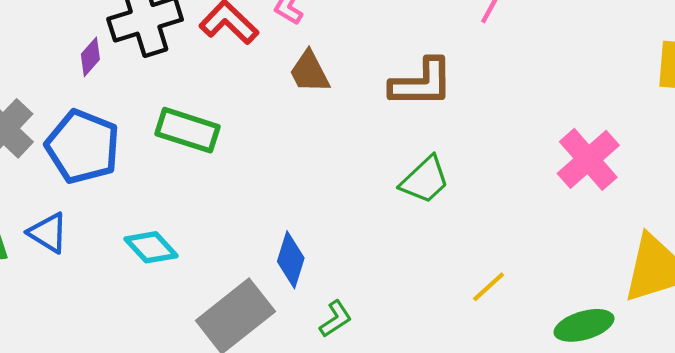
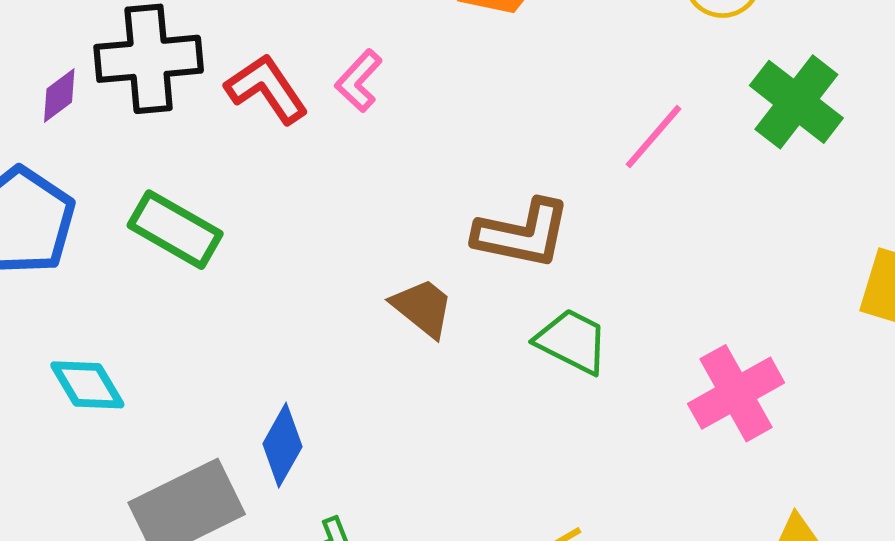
brown trapezoid: (309, 72) -> (423, 308), moved, turned 144
green trapezoid: (425, 180) -> (572, 341), moved, turned -122

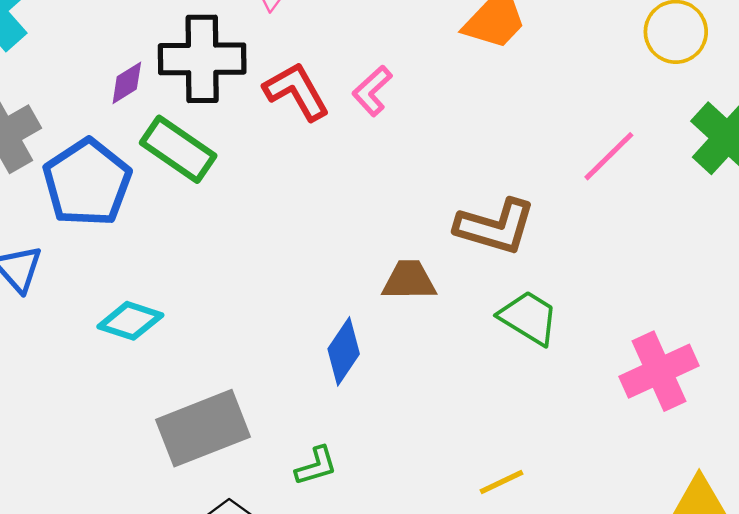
green rectangle: (175, 230) -> (178, 149), moved
brown trapezoid: (423, 308) -> (409, 280), turned -44
cyan diamond: (87, 385) -> (130, 321), turned -46
blue diamond: (282, 445) -> (344, 351), moved

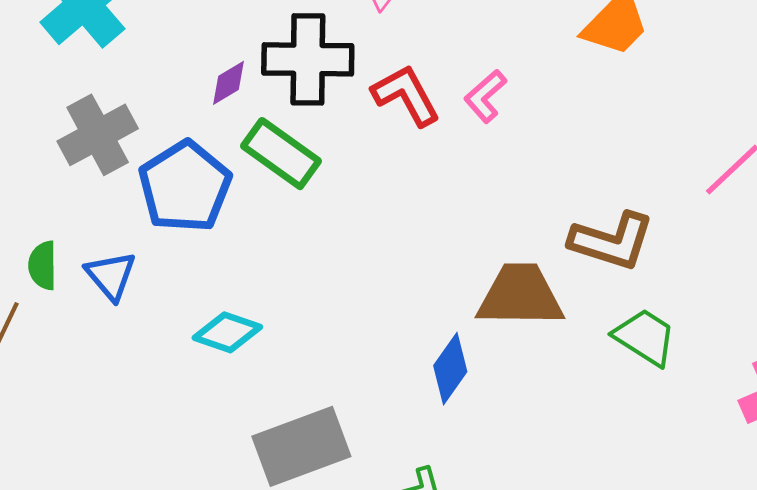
brown trapezoid: (409, 280) -> (520, 295), size x1.5

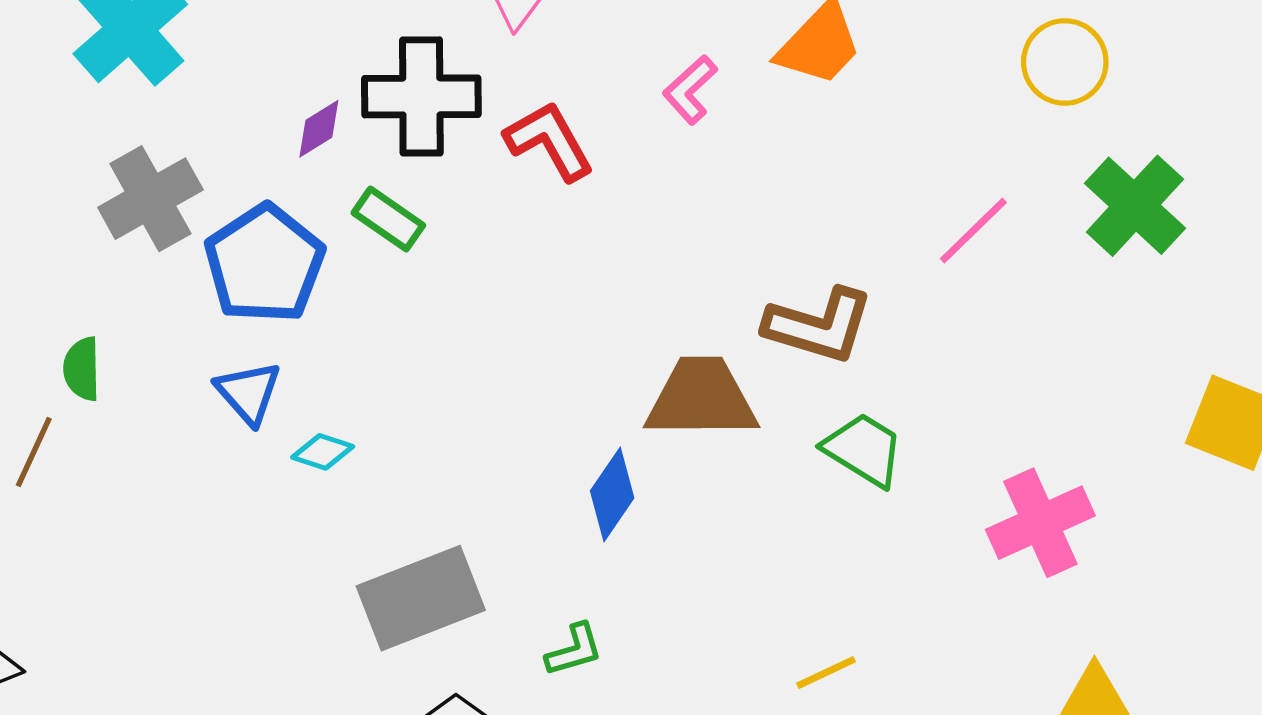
pink L-shape: (485, 96) -> (690, 90), moved
green rectangle: (281, 154) -> (388, 219), size x0.7
blue triangle: (111, 276) -> (248, 393), moved
cyan diamond: (227, 332) -> (323, 452), size x0.7

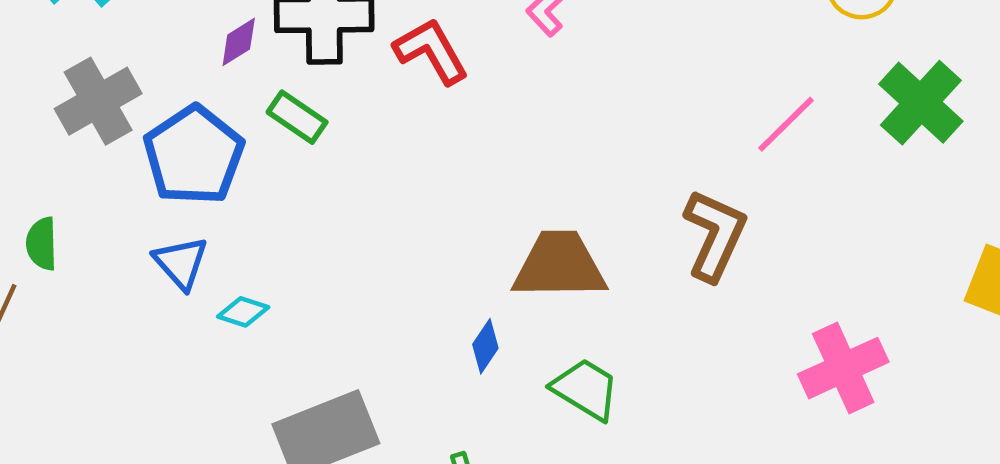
brown L-shape: (819, 326) -> (715, 235), moved, turned -82
green trapezoid: (864, 450) -> (586, 389), moved
blue diamond: (612, 494) -> (485, 346), size x0.7

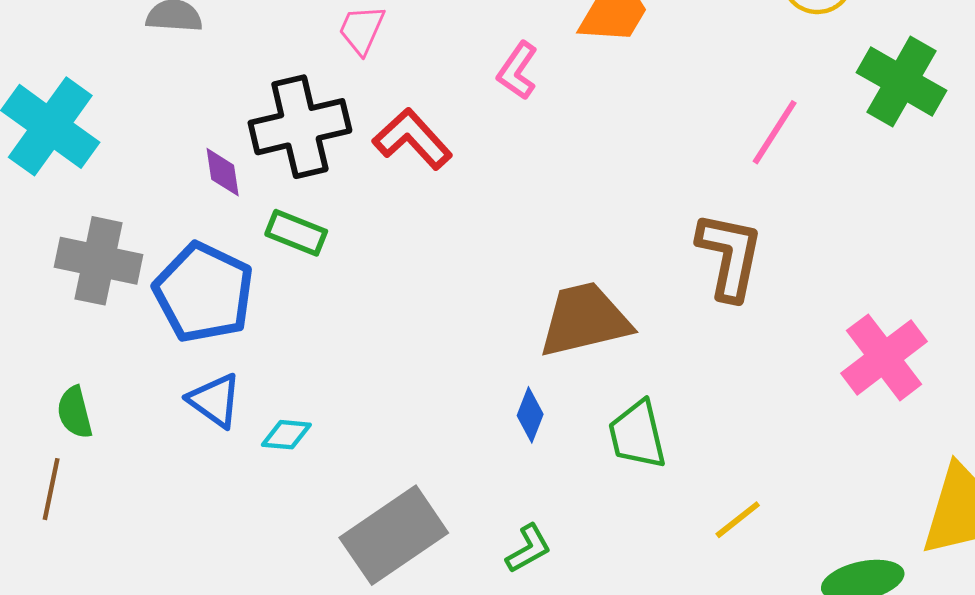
purple diamond: (239, 42) -> (223, 172), turned -54
gray cross: (98, 101) -> (99, 261), turned -36
green trapezoid: (586, 389) -> (637, 435), turned -122

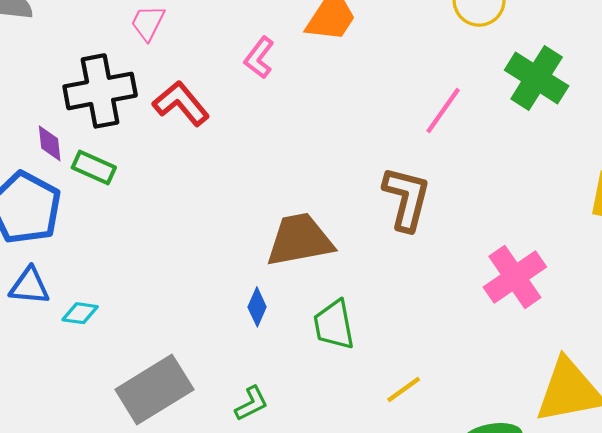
purple diamond: (223, 172) -> (50, 143), moved
blue triangle: (215, 400) -> (29, 286), turned -33

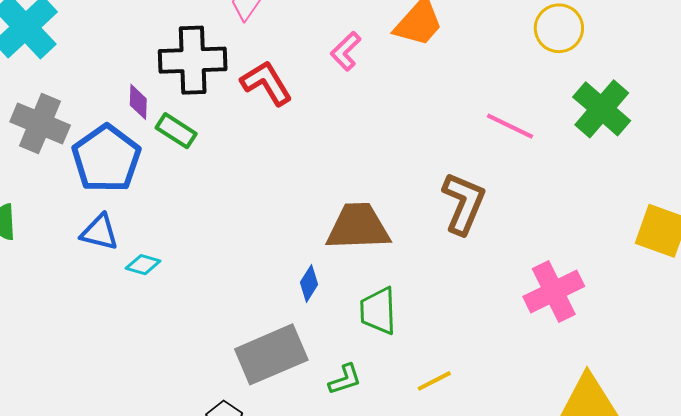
pink line: (443, 110) -> (510, 126), turned 72
gray rectangle: (154, 389) -> (271, 354), moved
green L-shape: (251, 404) -> (345, 379), moved

